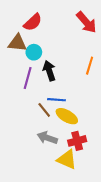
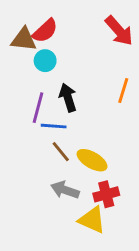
brown triangle: (17, 43) -> (24, 39), moved
cyan circle: (34, 52) -> (45, 61), moved
blue line: (57, 100) -> (54, 126), moved

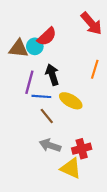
red semicircle: (45, 31) -> (47, 37), moved
brown triangle: (24, 39) -> (19, 49), moved
yellow ellipse: (92, 160) -> (71, 101), moved

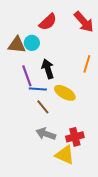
red semicircle: (47, 37) -> (48, 22), moved
purple line: (29, 82) -> (27, 76), turned -35

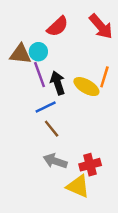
purple line: (27, 76) -> (40, 75), moved
blue line: (38, 89) -> (46, 107), turned -30
yellow ellipse: (65, 93) -> (86, 87), moved

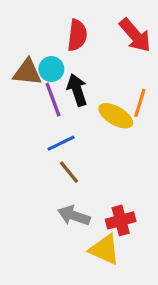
red semicircle: (58, 26) -> (77, 35), turned -40
black arrow: (58, 83) -> (77, 90), moved

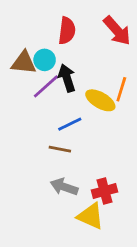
purple line: (53, 100) -> (46, 86), turned 68
blue line: (61, 143) -> (70, 124), moved
brown line: (69, 172) -> (60, 149), turned -40

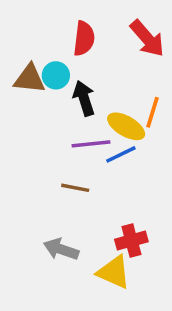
purple line: (46, 86) -> (91, 144), moved, turned 36
blue line: (70, 124) -> (121, 154), moved
gray arrow: (64, 187) -> (61, 249), moved

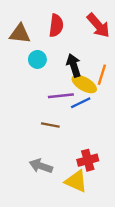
cyan circle: (56, 75) -> (37, 59), moved
brown triangle: (30, 79) -> (20, 34), moved
black arrow: (84, 98) -> (74, 65), moved

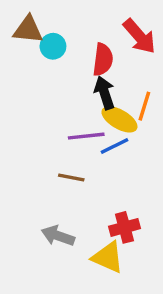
red semicircle: (56, 25) -> (103, 60), moved
brown triangle: (20, 34) -> (28, 30), moved
cyan circle: (37, 59) -> (53, 46), moved

